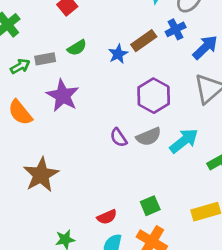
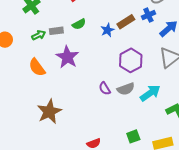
green square: (150, 206) -> (133, 136), moved

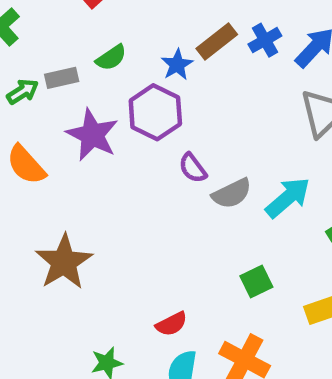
blue cross: (148, 15) -> (265, 40), moved
purple hexagon: (131, 60) -> (155, 112), moved
purple semicircle: (105, 88) -> (193, 168), moved
green square: (133, 136) -> (256, 281), moved

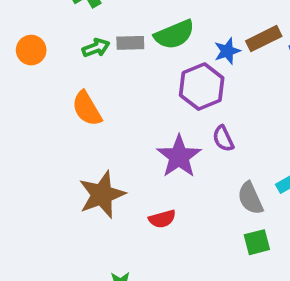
green semicircle: (111, 58) -> (174, 35), size x1.5
purple star: (92, 135) -> (179, 156), moved
gray semicircle: (232, 193) -> (250, 198), moved, turned 80
red semicircle: (171, 324) -> (162, 219), moved

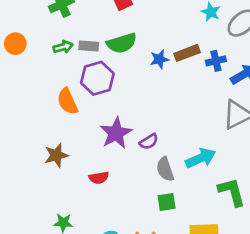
purple hexagon: (202, 87) -> (97, 78), moved
orange semicircle: (87, 109) -> (67, 101), moved
purple semicircle: (223, 139) -> (149, 142), moved, turned -102
brown star: (102, 195) -> (56, 155), size x0.7

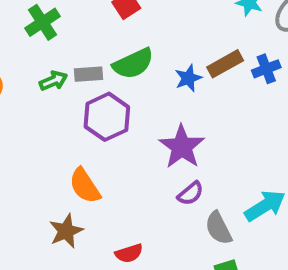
orange semicircle: (67, 101) -> (85, 186), moved
purple star: (116, 133) -> (182, 147), moved

